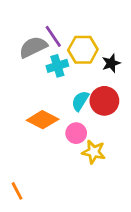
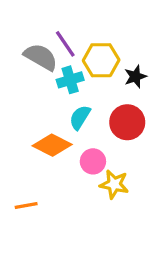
gray semicircle: (33, 47) -> (41, 57), turned 56
cyan semicircle: (80, 101) -> (80, 117), moved
orange line: (17, 191) -> (26, 205), moved, turned -72

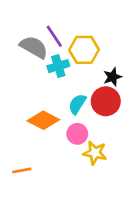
black star: (135, 77) -> (113, 77), moved
cyan semicircle: (80, 117) -> (77, 104), moved

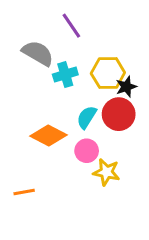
purple line: (54, 36) -> (71, 26), moved
yellow hexagon: (84, 50) -> (108, 73), moved

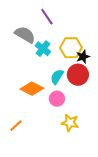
cyan cross: (65, 75) -> (43, 49), turned -35
yellow star: (106, 172) -> (70, 123), moved
orange line: (24, 192) -> (16, 126), turned -32

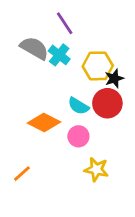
cyan cross: (43, 49) -> (59, 55), moved
cyan semicircle: (57, 77) -> (78, 106), turned -91

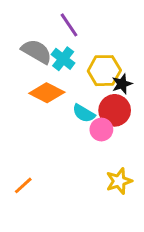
orange diamond: (44, 123) -> (47, 93), moved
pink circle: (78, 136) -> (101, 130), moved
yellow star: (96, 169) -> (119, 181), moved, turned -30

